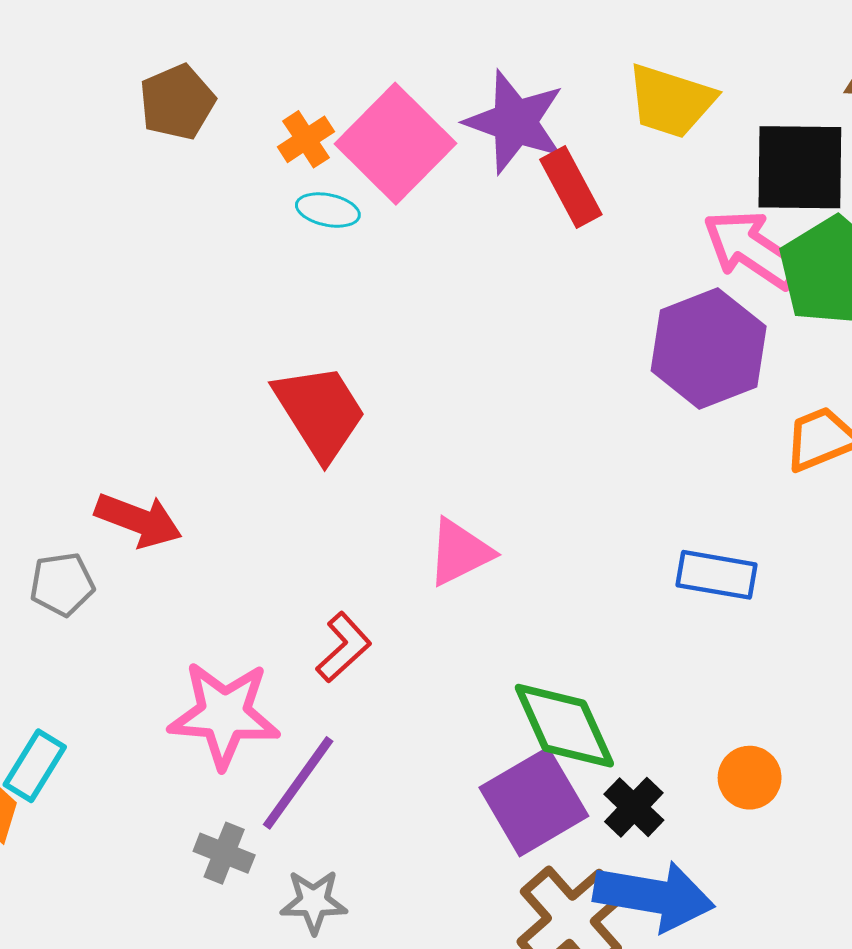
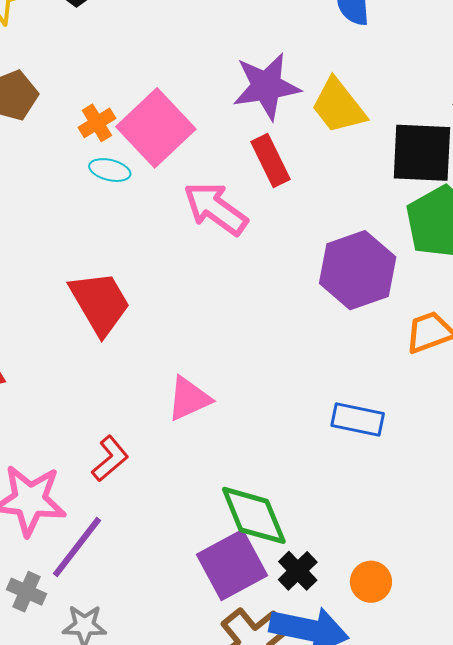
yellow trapezoid: (671, 101) -> (338, 106), turned 32
purple star: (515, 122) -> (266, 86), moved, turned -30
pink arrow: (752, 249) -> (216, 209), moved
orange circle: (750, 778) -> (371, 582), moved

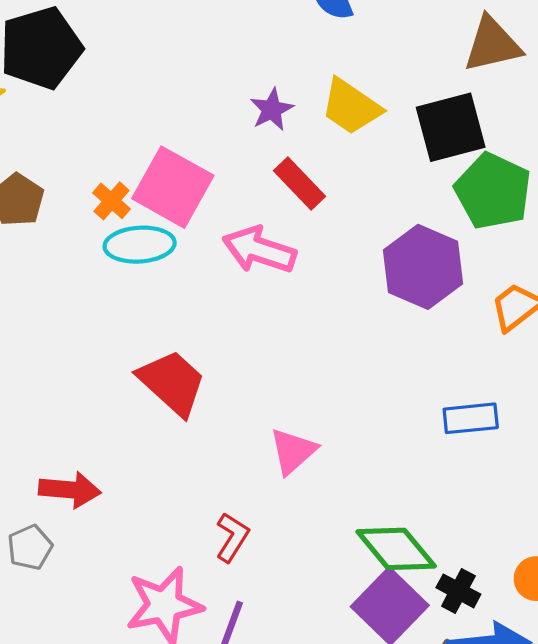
purple star: (266, 86) -> (272, 110), size x0.6
cyan ellipse: (110, 170) -> (140, 245), size x1.6

